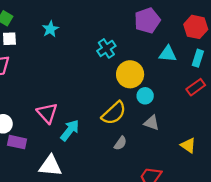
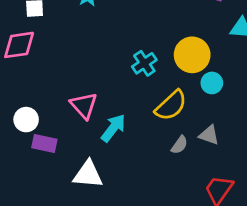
cyan cross: (106, 48) -> (144, 63), moved
gray triangle: (152, 123) -> (209, 135), moved

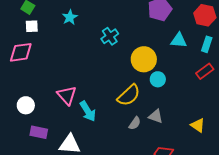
cyan cross: (144, 63) -> (110, 36), moved
cyan arrow: (113, 128) -> (88, 111), turned 110
purple rectangle: (44, 143) -> (39, 132), moved

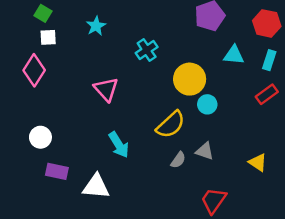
pink diamond: (21, 52) -> (34, 70), turned -50
pink triangle: (67, 95) -> (106, 89), moved

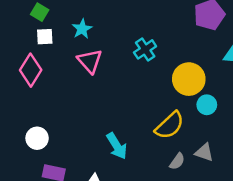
cyan star: (96, 26) -> (82, 29), moved
pink triangle: (106, 89) -> (90, 61), moved

